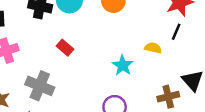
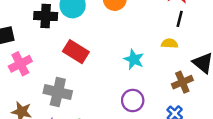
red rectangle: (65, 48) -> (76, 52), size x1.5
yellow semicircle: (153, 48) -> (170, 43), moved

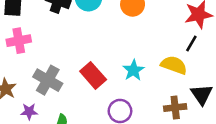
yellow semicircle: (170, 43) -> (174, 65), size x1.5
red rectangle: (76, 52) -> (93, 75), moved

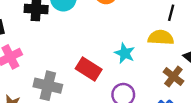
brown cross: (175, 108) -> (173, 77), turned -30

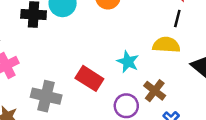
brown cross: (173, 77) -> (155, 91), moved

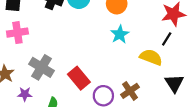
cyan star: (128, 62) -> (120, 34), moved
red rectangle: (89, 78) -> (79, 78), moved

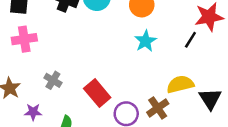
black line: (167, 39) -> (190, 40), moved
yellow semicircle: (151, 57) -> (180, 84), moved, turned -35
gray cross: (42, 67) -> (53, 80), size x0.6

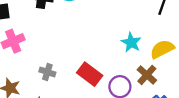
cyan star: (145, 41) -> (131, 42), moved

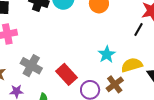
gray cross: (47, 72) -> (31, 66), size x1.5

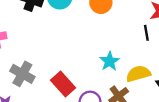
black line: (138, 30) -> (146, 33), turned -40

